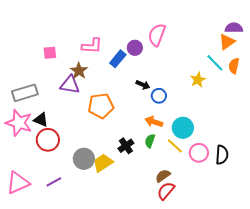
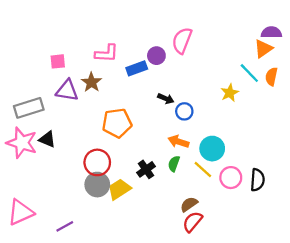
blue rectangle: (118, 59) -> (137, 68), turned 30
purple triangle: (70, 85) -> (67, 90), moved
red circle: (48, 140) -> (97, 162), moved
purple line: (54, 182) -> (65, 226), moved

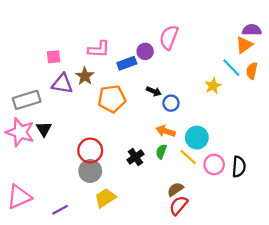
orange pentagon: (117, 123) -> (112, 99), moved
black triangle: (47, 139) -> (44, 129), turned 35
yellow trapezoid: (119, 189) -> (105, 198), moved

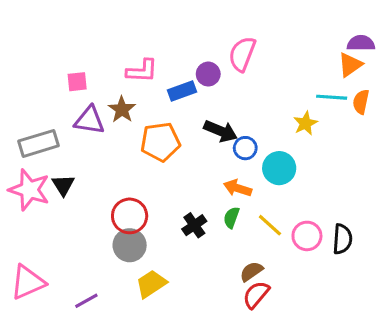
cyan line: (231, 68) -> (332, 97), turned -42
black arrow: (154, 91) -> (221, 131), size x1.5
cyan circle: (197, 138) -> (279, 168), moved

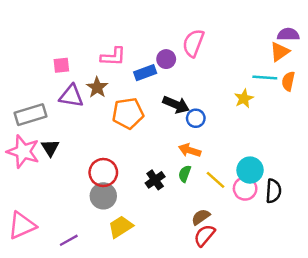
cyan circle: (279, 168) -> (250, 170), moved

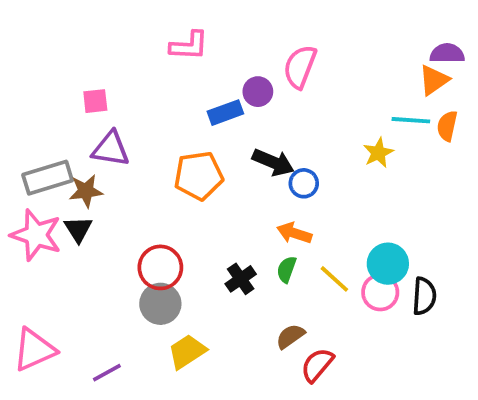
pink L-shape: (113, 57) -> (189, 46), moved
brown star: (97, 87) -> (86, 191), moved, turned 30
brown semicircle: (201, 217) -> (290, 336), moved

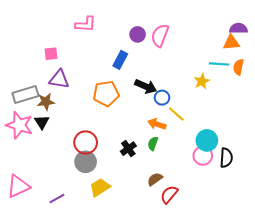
pink L-shape: (189, 46) -> (86, 24), moved
orange triangle: (434, 80) -> (231, 43), turned 30
purple circle: (258, 92) -> (138, 34), moved
blue rectangle: (225, 113) -> (120, 60), turned -42
yellow line: (334, 279) -> (176, 114), moved

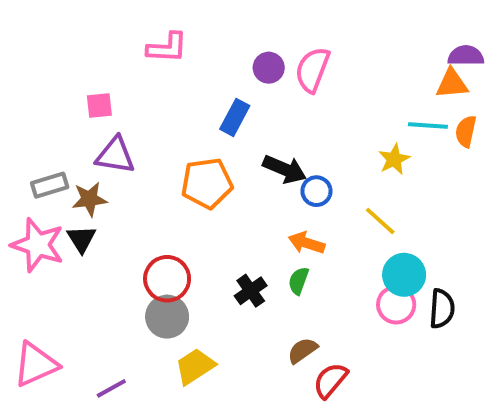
gray rectangle: (25, 95) -> (50, 185), size x0.7
yellow line: (176, 114) -> (380, 221), moved

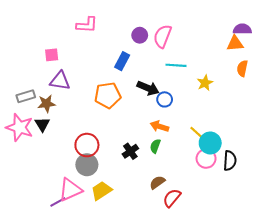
cyan line: (428, 125) -> (176, 65), moved
yellow line: (380, 221) -> (198, 134), moved
pink triangle: (36, 364) -> (70, 190), moved

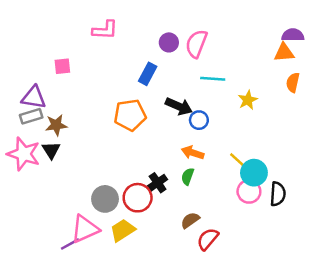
purple triangle: (60, 81) -> (34, 98), moved
red circle: (87, 145) -> (138, 198), moved

